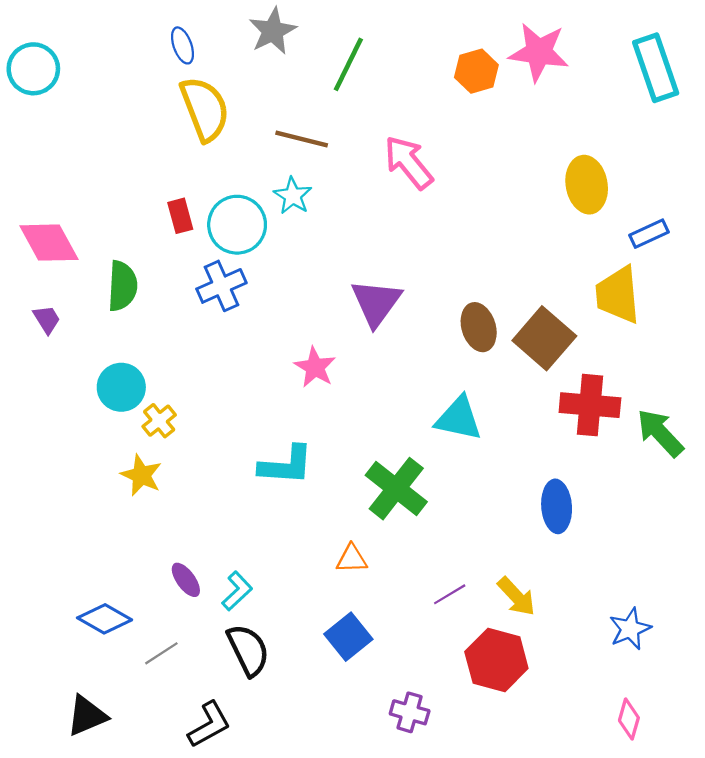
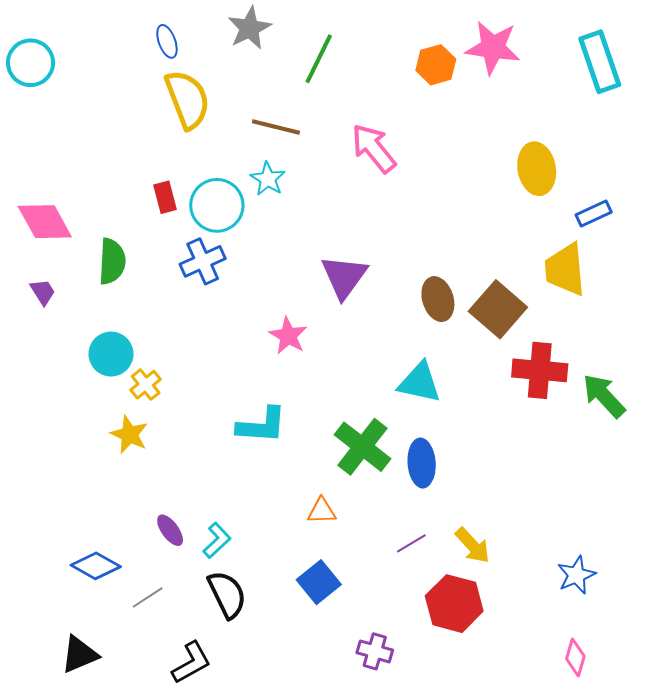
blue ellipse: (557, 506) -> (422, 463), moved

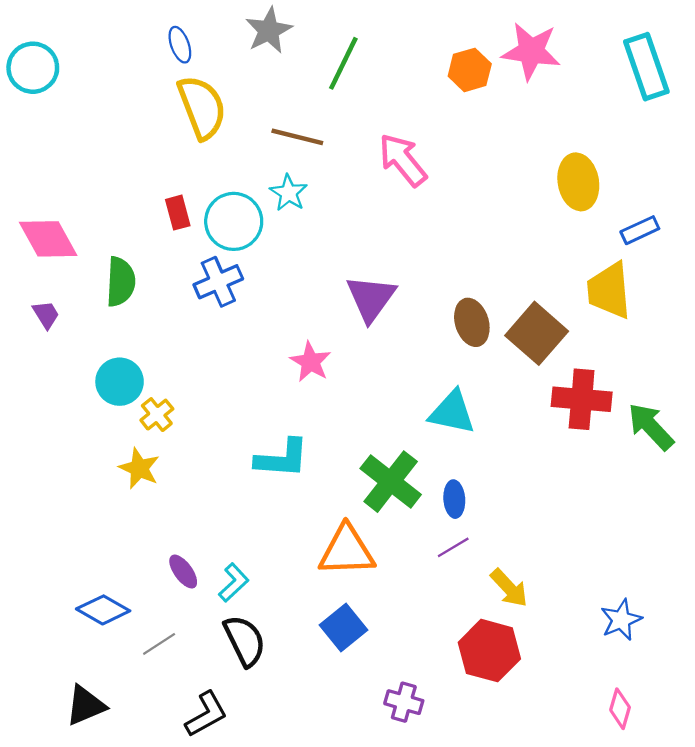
blue ellipse: (422, 463) -> (454, 499), size x0.7
orange triangle: (322, 511) -> (347, 551), size x1.8
purple line: (411, 543) -> (453, 547), moved

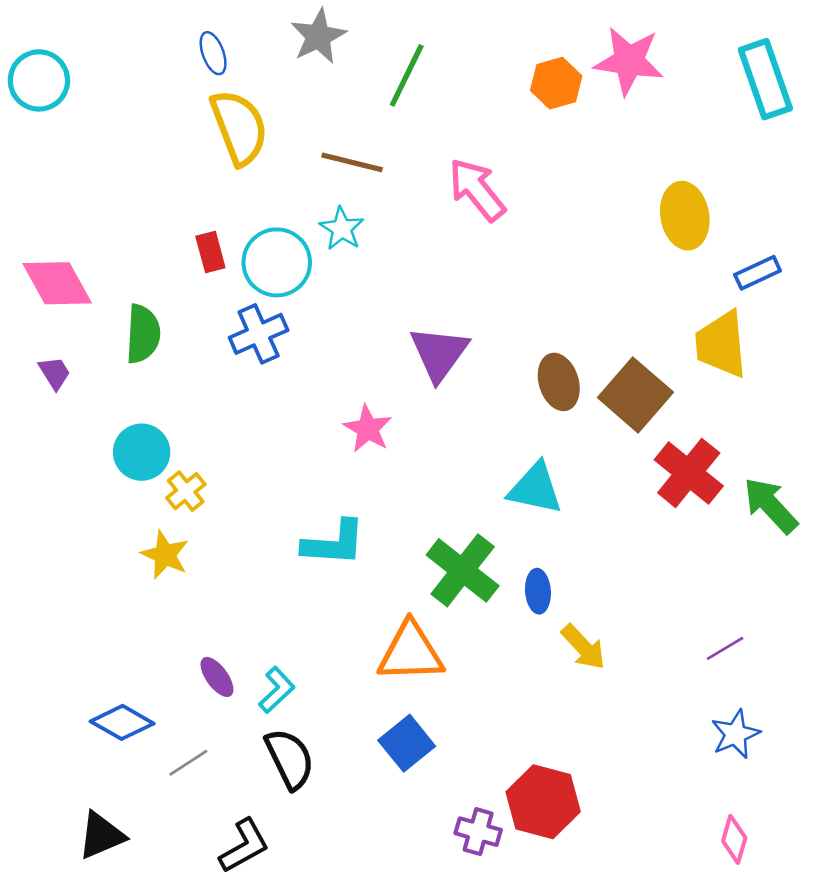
red cross: (582, 399) -> (689, 473), turned 34
purple line: (453, 547) -> (725, 648), moved
yellow arrow: (509, 588) -> (583, 647), moved
red hexagon: (489, 651) -> (543, 802), moved

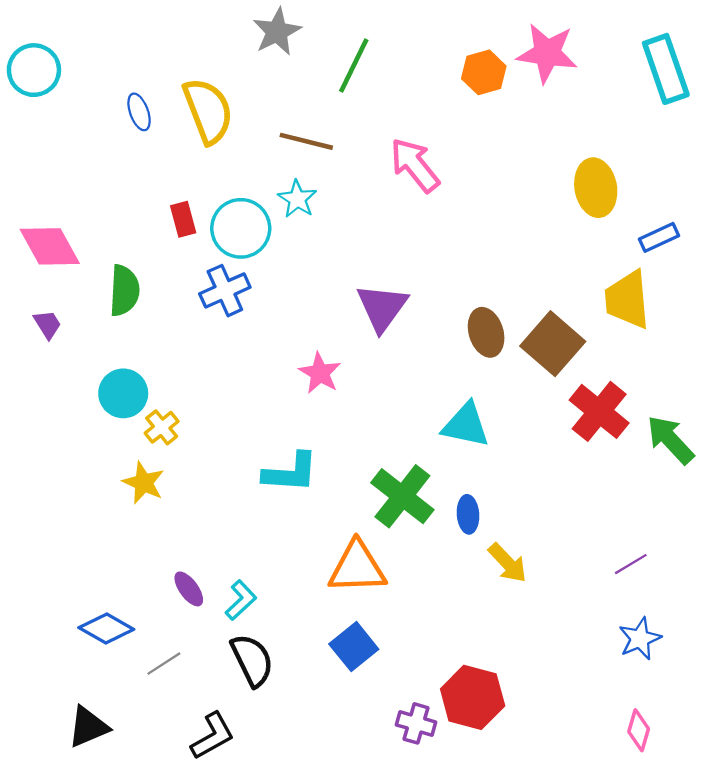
blue ellipse: (213, 53) -> (139, 112), moved

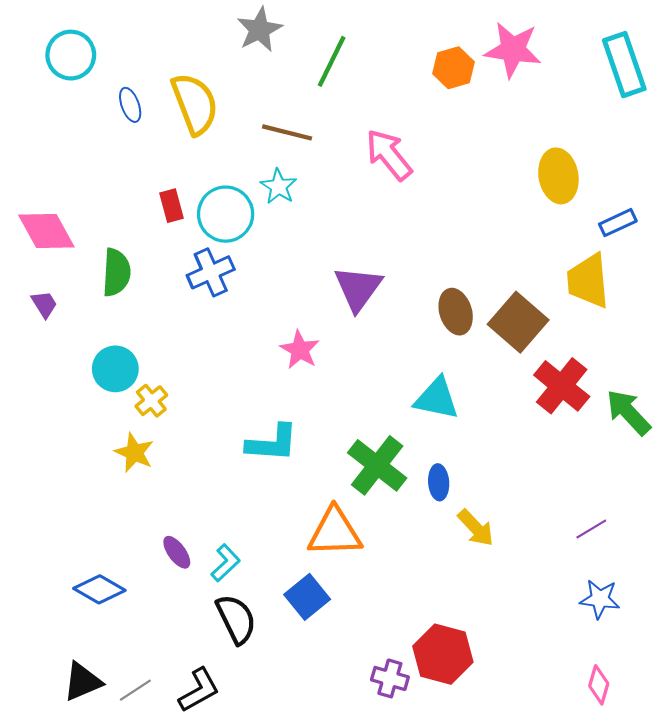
cyan circle: (34, 70) -> (71, 55), moved
blue star: (640, 639) -> (600, 599), turned 30
blue square: (354, 647) -> (307, 597), moved
gray line: (164, 664) -> (135, 690), moved

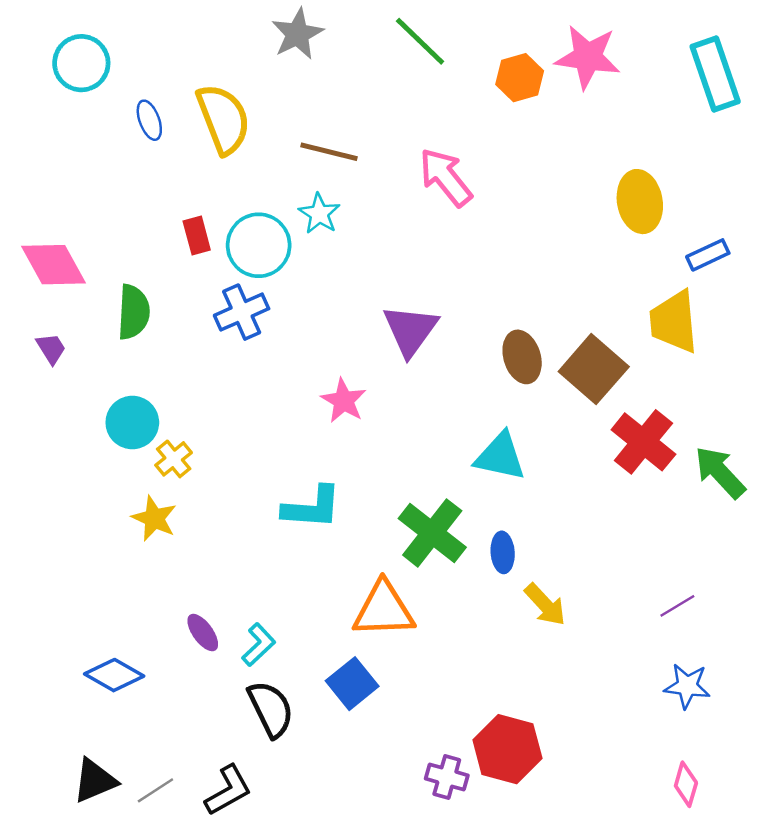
green line: (332, 61) -> (420, 41), moved, turned -72

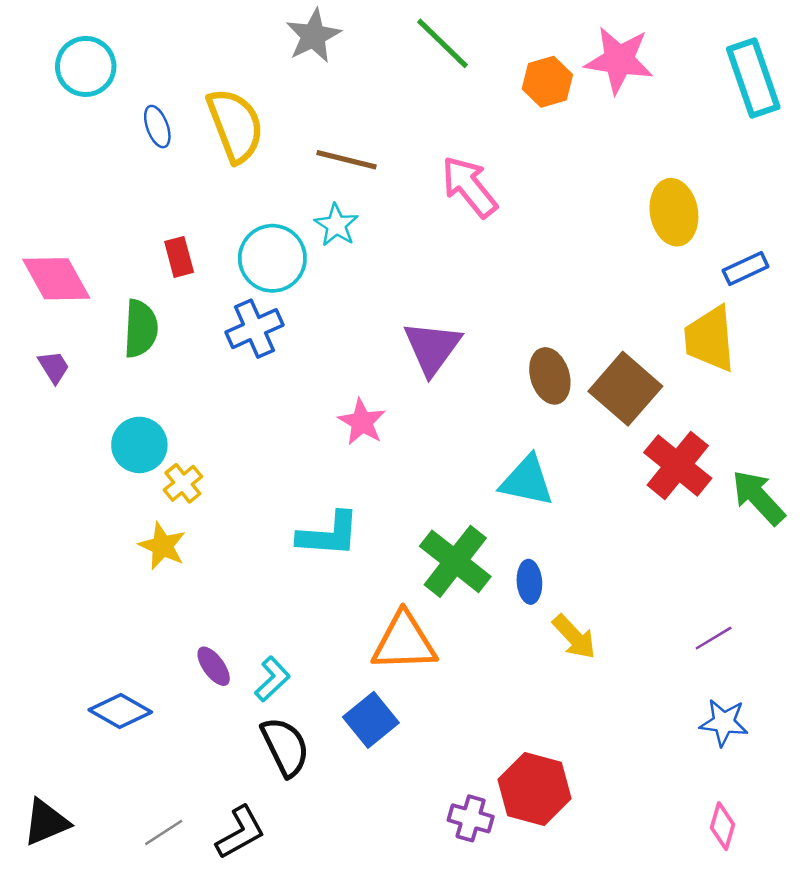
red rectangle: (197, 236) -> (179, 257), moved
black triangle: (95, 781) -> (46, 822), moved

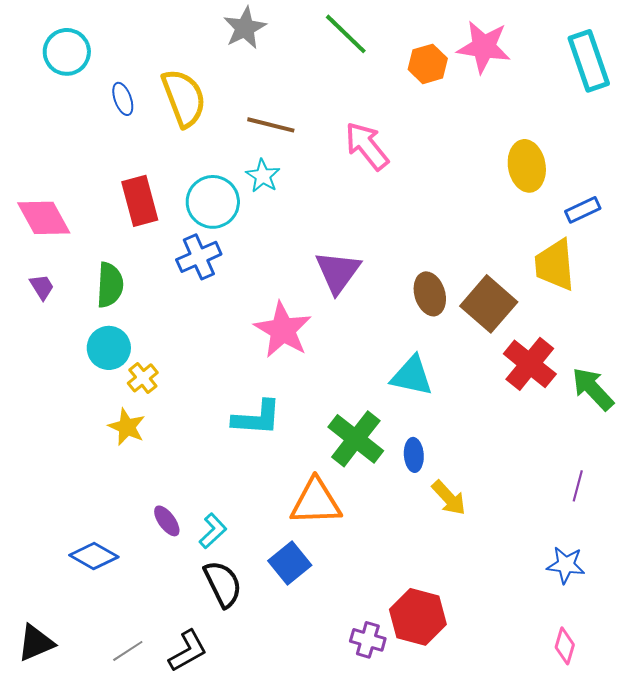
red rectangle: (179, 257) -> (140, 201), size x1.6
green semicircle: (141, 329) -> (110, 285), moved
pink star: (362, 422) -> (283, 330), size x1.5
purple line: (714, 638) -> (578, 486), moved, turned -44

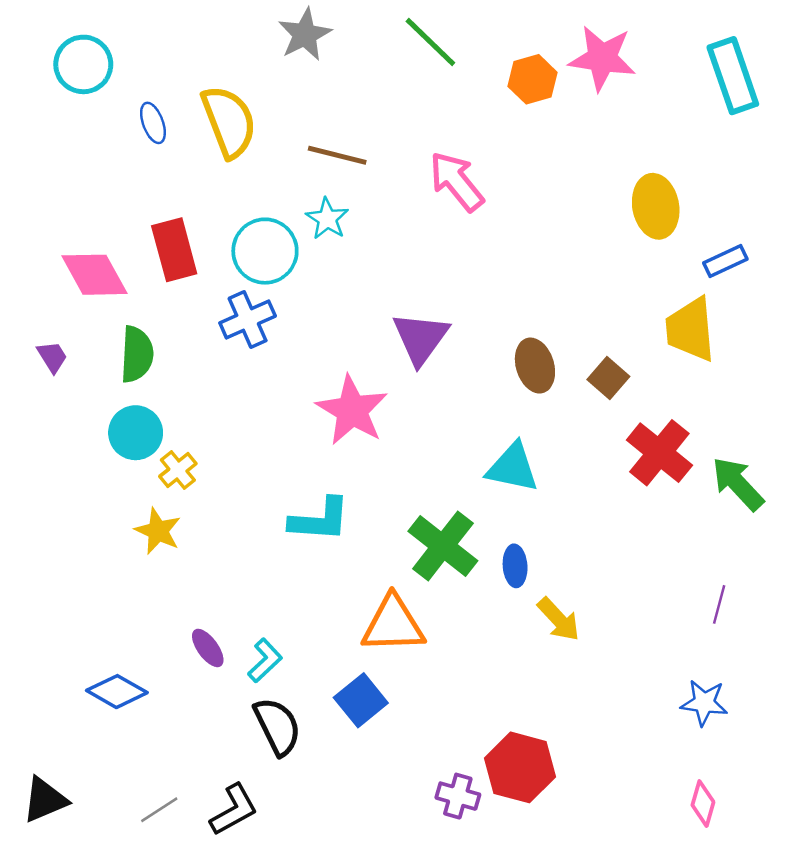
pink diamond: (44, 218) -> (94, 275), moved
brown square: (489, 304) -> (608, 378), size x0.6

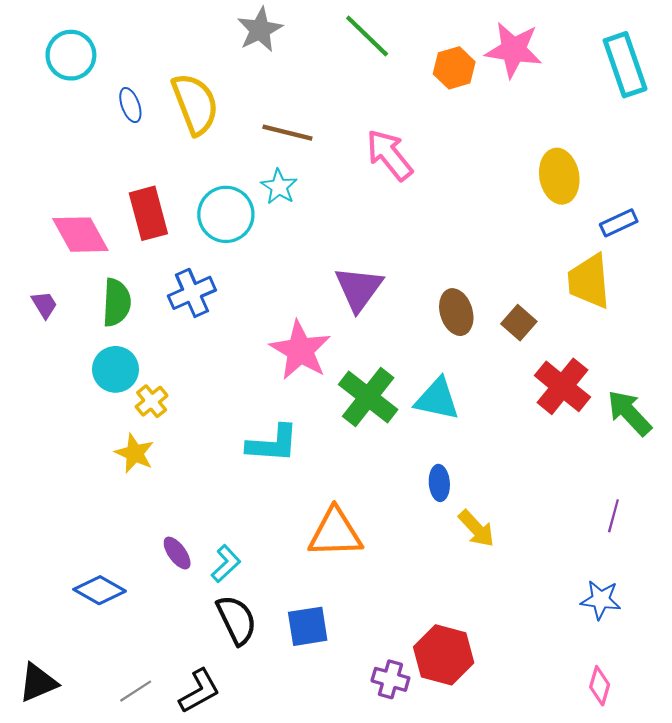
blue cross: (248, 319) -> (192, 293), moved
green cross: (443, 546) -> (368, 397), moved
blue square: (361, 700) -> (308, 626), moved, turned 30

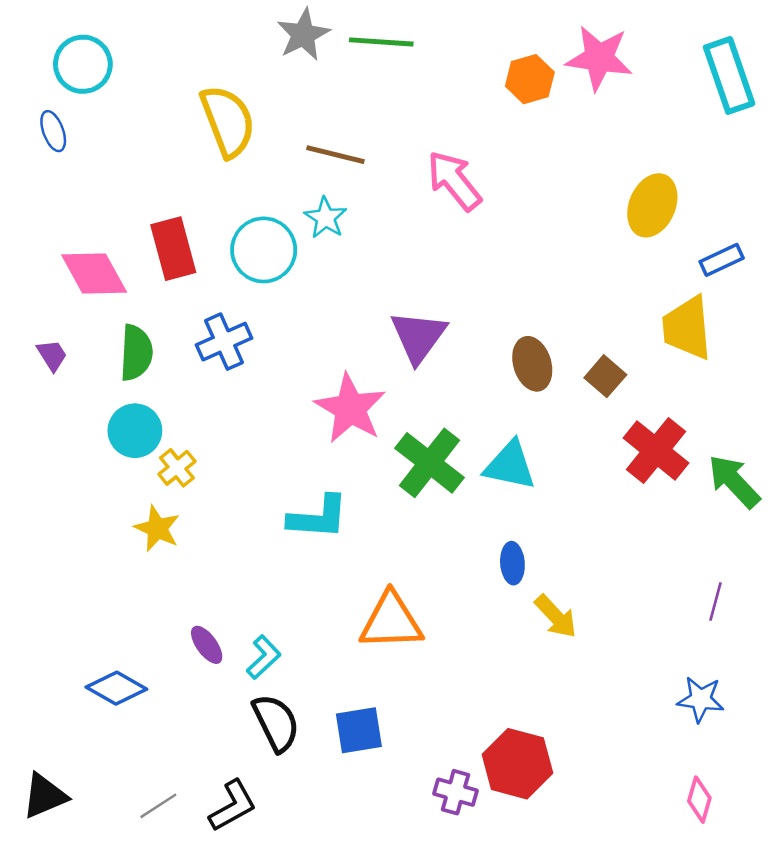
green line: (367, 36) -> (381, 42), moved, turned -40
blue ellipse: (130, 105) -> (53, 131), moved
yellow ellipse: (559, 176) -> (652, 205), turned 33

